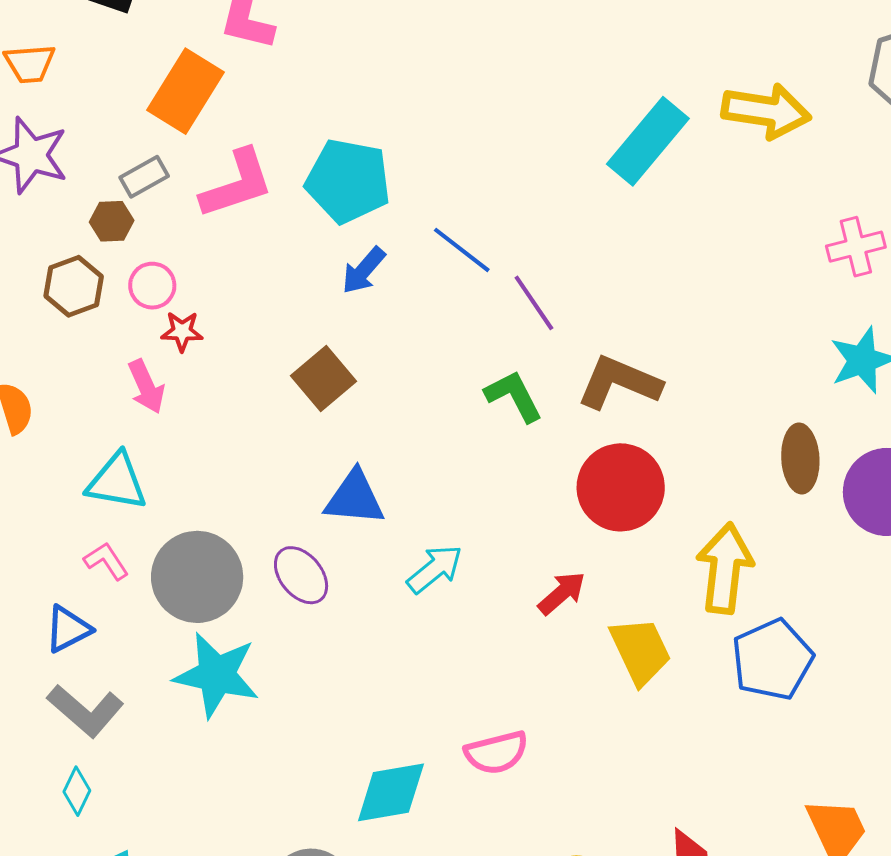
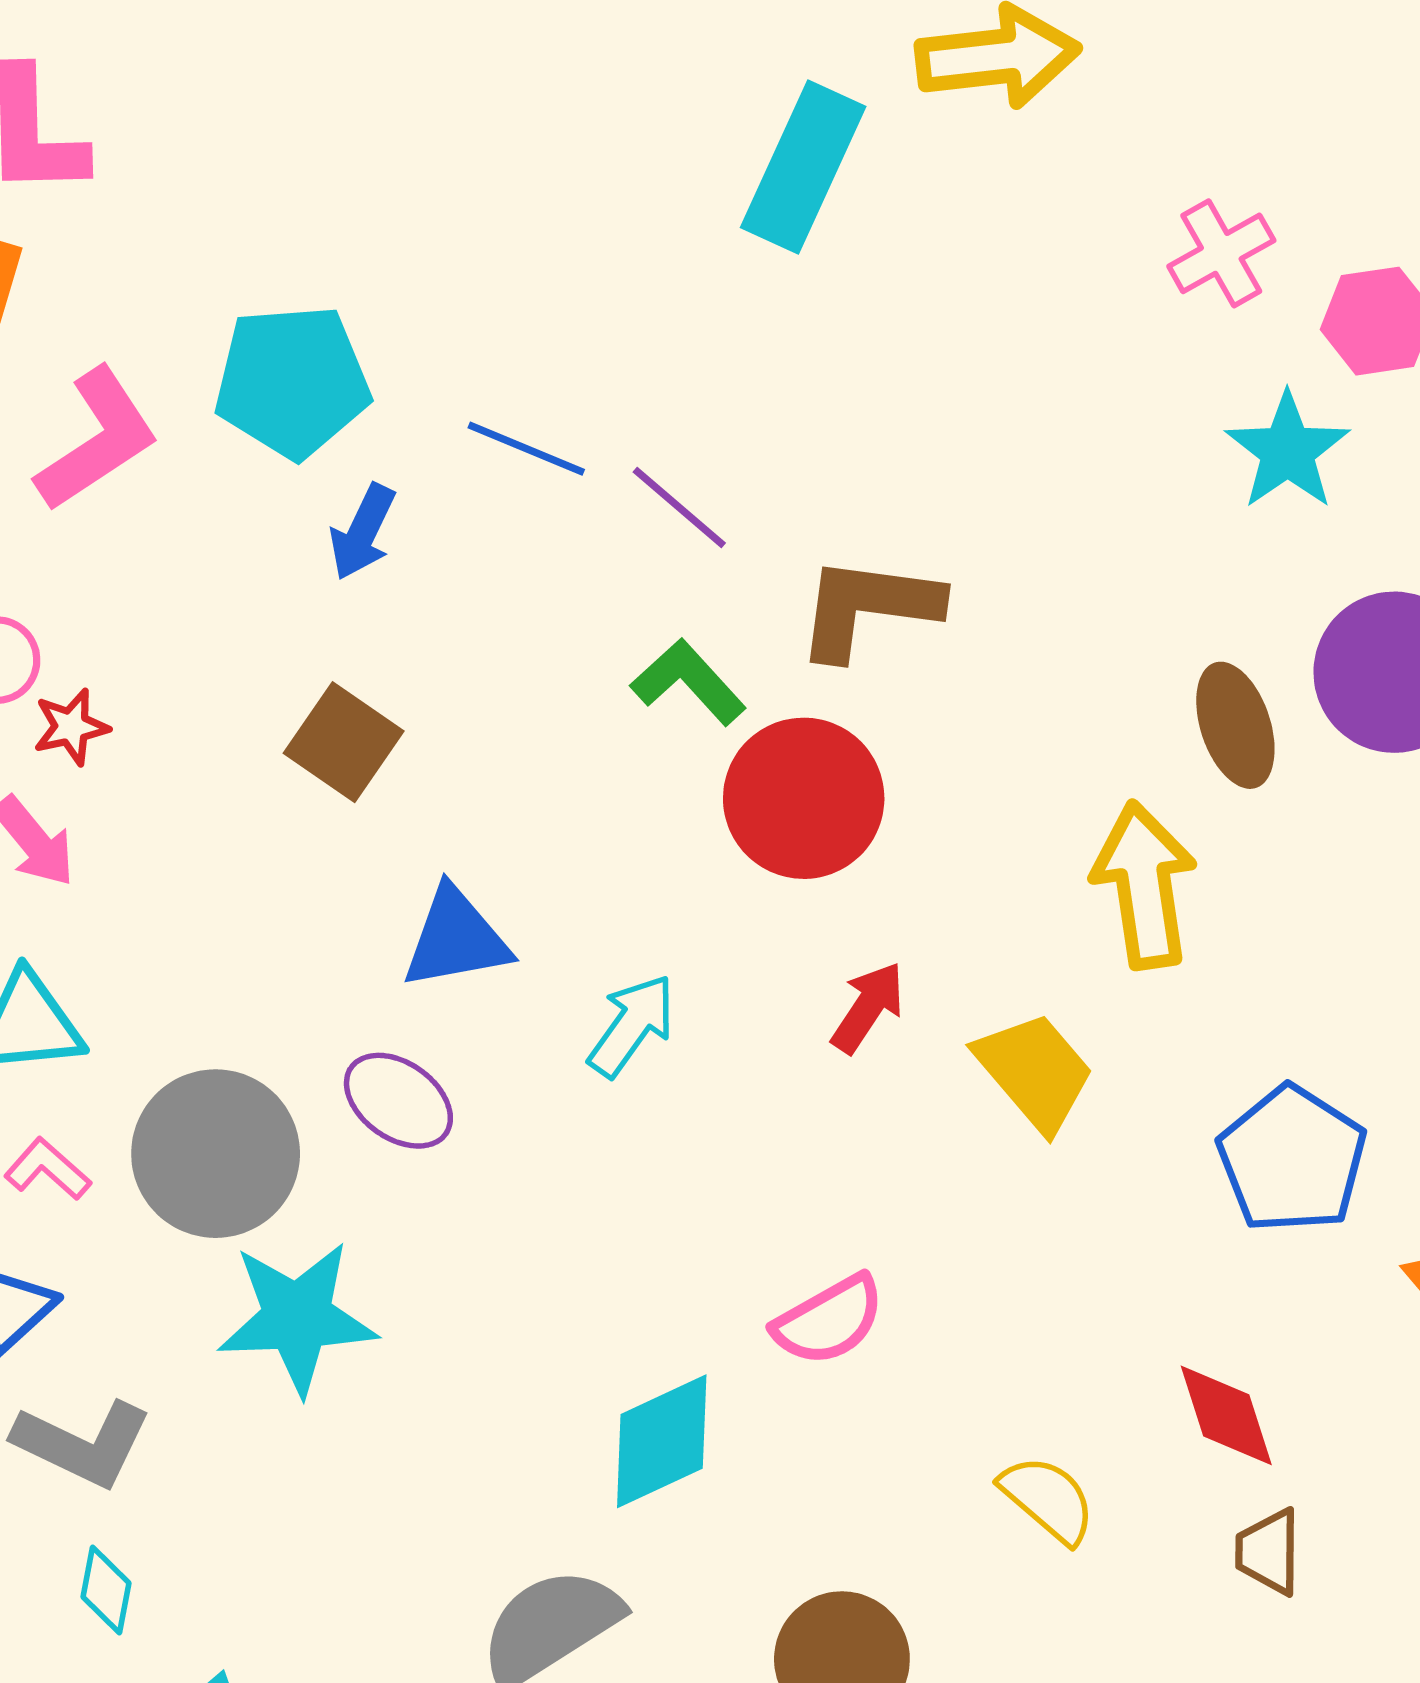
brown ellipse: (800, 458) -> (1235, 725), moved
red circle: (621, 487) -> (804, 798), moved
blue pentagon: (772, 660) -> (1292, 1159), moved

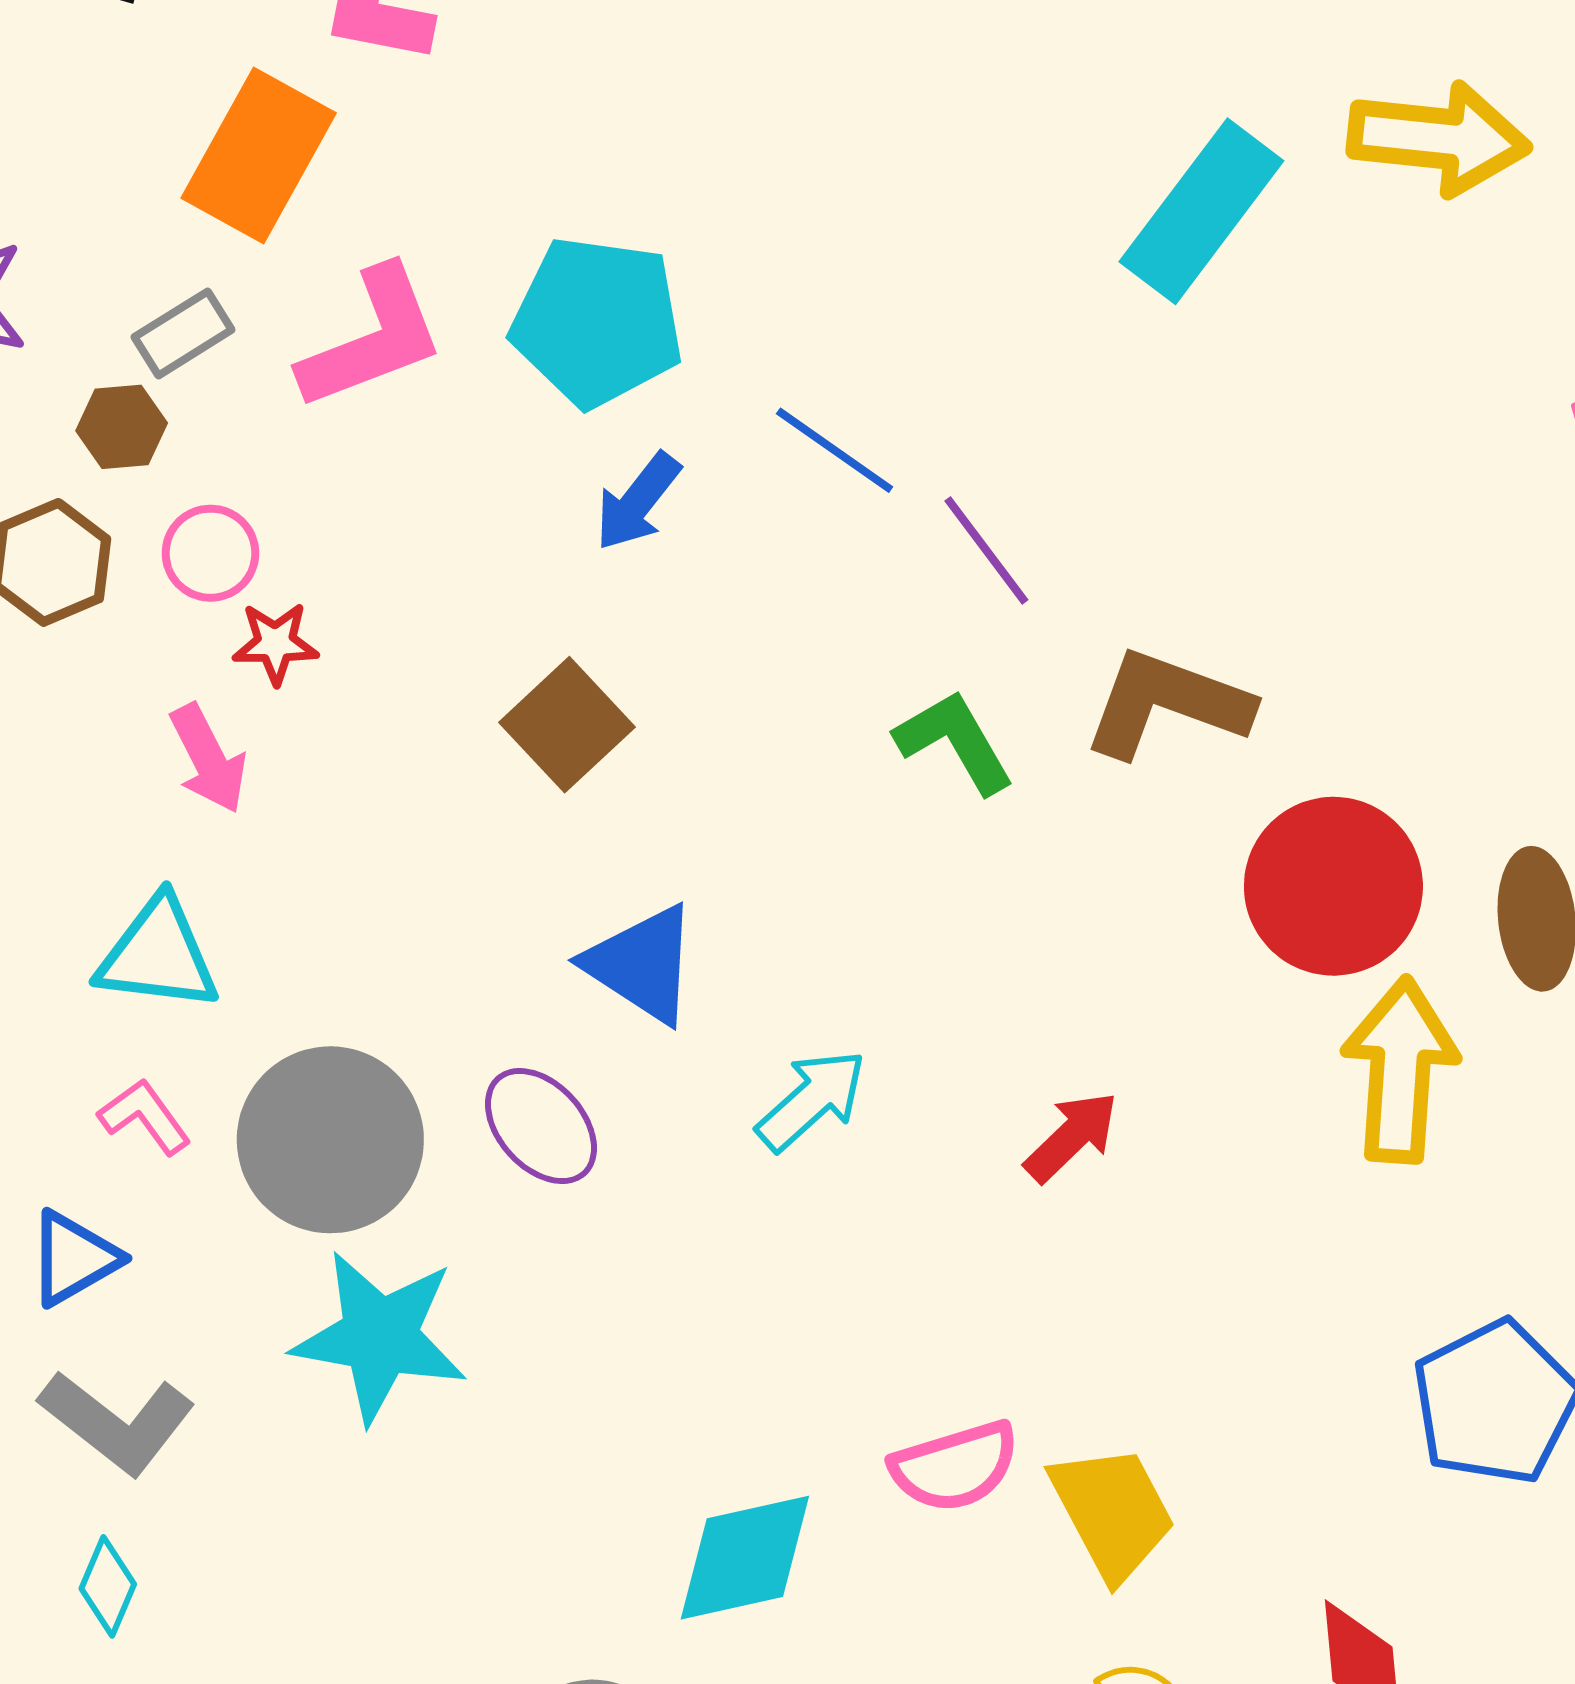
red circle: (804, 798) -> (1333, 886), moved
blue triangle: (456, 939) -> (642, 964), turned 31
yellow trapezoid: (1035, 1072) -> (1113, 1512), moved

